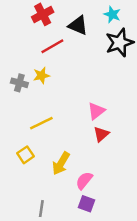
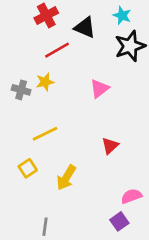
pink triangle: (96, 111) -> (99, 89), moved
pink semicircle: (84, 181) -> (131, 196), moved, turned 30
purple square: (87, 204) -> (119, 221), moved, turned 35

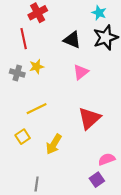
black triangle: (85, 27) -> (72, 40), moved
red line: (57, 50) -> (24, 39), moved, turned -72
red triangle: (110, 146) -> (89, 118), size x1.6

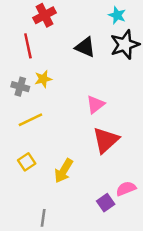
pink triangle: (81, 72) -> (95, 104), moved
yellow line: (37, 109) -> (30, 120), moved
purple square: (97, 180) -> (106, 203), moved

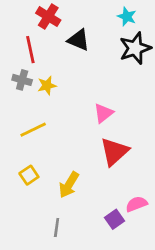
red cross: (44, 15) -> (48, 17), turned -30
black triangle: (85, 47) -> (79, 40), moved
gray cross: (20, 87) -> (22, 80), moved
gray line: (43, 218) -> (57, 227), moved

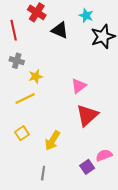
cyan star: (127, 17) -> (86, 16), moved
red line: (30, 50) -> (14, 30), moved
yellow star: (47, 85) -> (36, 76), moved

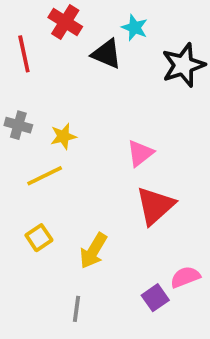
cyan star: (86, 16) -> (135, 28), moved
gray cross: (17, 61) -> (18, 125), moved

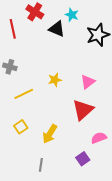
yellow star: (63, 136) -> (55, 80), moved
pink triangle: (140, 153) -> (88, 82), moved
pink semicircle: (185, 277) -> (99, 138), moved

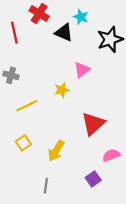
pink triangle: (88, 82) -> (82, 70), moved

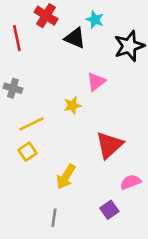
yellow square: (23, 143) -> (27, 152), moved

